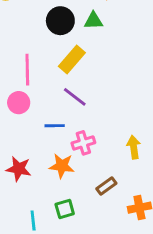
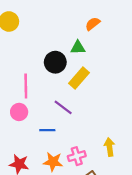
black circle: (60, 21) -> (55, 62), moved
yellow rectangle: (72, 59) -> (79, 78), moved
pink cross: (83, 143) -> (77, 156), moved

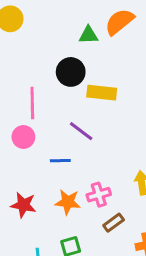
orange semicircle: (93, 24) -> (119, 22), size x1.5
green triangle: (78, 48) -> (88, 35), moved
yellow rectangle: (79, 78) -> (102, 93), turned 55

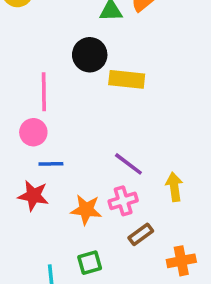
purple line: (81, 131) -> (128, 164), moved
blue line: (60, 161) -> (51, 164), moved
red star: (23, 205) -> (33, 196), moved

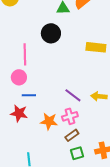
yellow rectangle: (127, 79) -> (96, 47), moved
yellow arrow: (174, 187) -> (99, 96), moved, turned -77
brown rectangle: (141, 234) -> (72, 135), moved
green square: (90, 263) -> (77, 153), moved

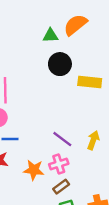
black circle: (51, 33) -> (60, 64), moved
yellow arrow: (99, 96) -> (93, 140), turned 105

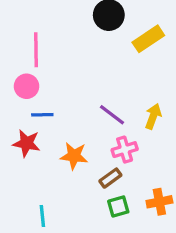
yellow rectangle: (90, 82) -> (148, 39), turned -40
pink cross: (59, 164) -> (125, 150), moved

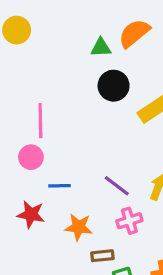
blue line: (42, 115) -> (60, 186), moved
brown rectangle: (110, 178) -> (102, 256), moved, turned 30

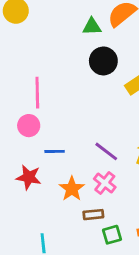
pink cross: (129, 221) -> (105, 183), moved, turned -35
orange star: (79, 227) -> (72, 189), turned 30

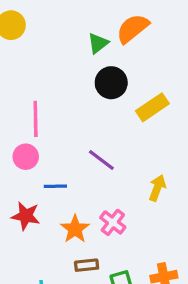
green triangle: (92, 27) -> (98, 43), turned -36
purple line: (106, 151) -> (101, 160), moved
brown rectangle: (93, 215) -> (87, 265), moved

